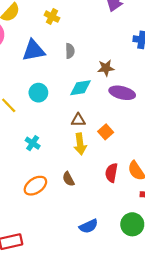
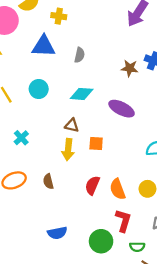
yellow cross: (52, 17) -> (59, 16), moved, turned -32
brown star: (106, 68) -> (130, 68), moved
orange square: (106, 132) -> (96, 144), turned 32

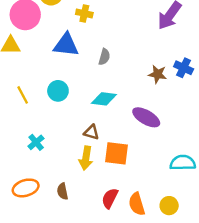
orange square: (96, 144) -> (116, 153), size x1.5

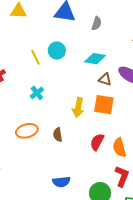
yellow line: (23, 95) -> (35, 57), moved
brown triangle: (91, 132) -> (105, 79), moved

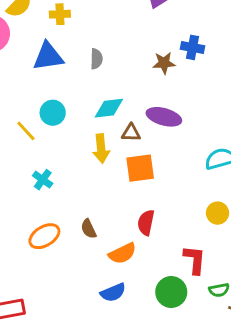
yellow arrow: (78, 108) -> (101, 148), moved
orange semicircle: (119, 148) -> (122, 253), moved, turned -84

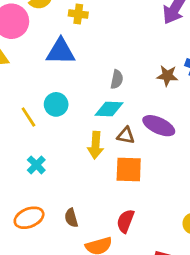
gray semicircle: (96, 59) -> (117, 79), moved

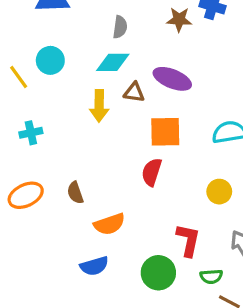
cyan cross: (36, 165) -> (31, 133), turned 36
orange square: (129, 170) -> (165, 132), moved
red semicircle: (125, 221) -> (152, 172), moved

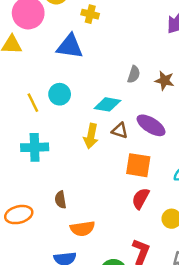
gray semicircle: (120, 27) -> (134, 74), moved
cyan cross: (31, 133) -> (35, 147), size x1.5
red semicircle: (152, 172) -> (141, 199), moved
orange ellipse: (26, 195) -> (19, 215), moved

